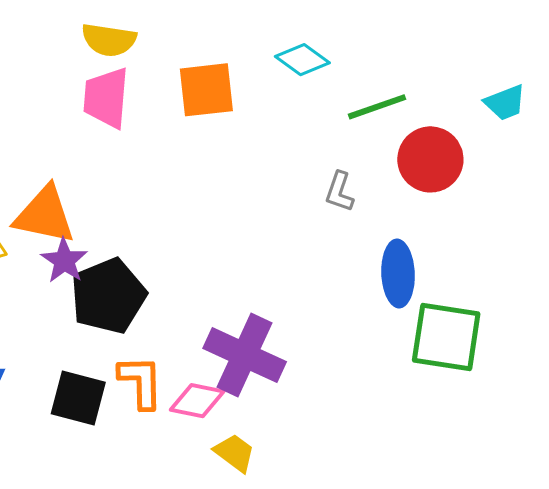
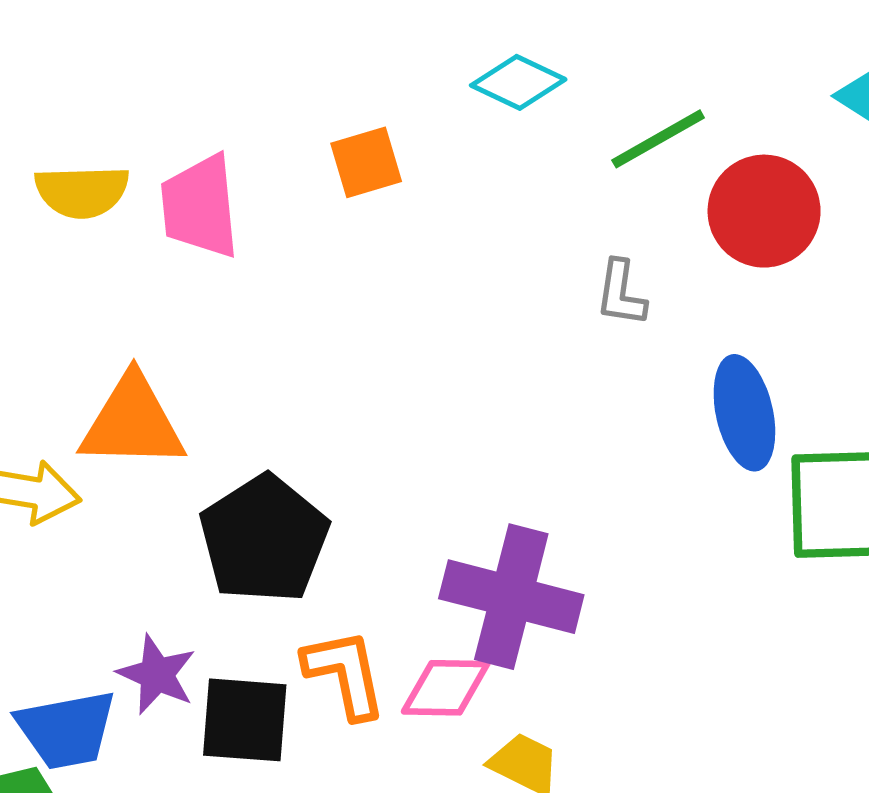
yellow semicircle: (109, 40) -> (82, 192), moved
orange square: (206, 90) -> (366, 162), size x0.7
purple star: (64, 261) -> (157, 675), moved

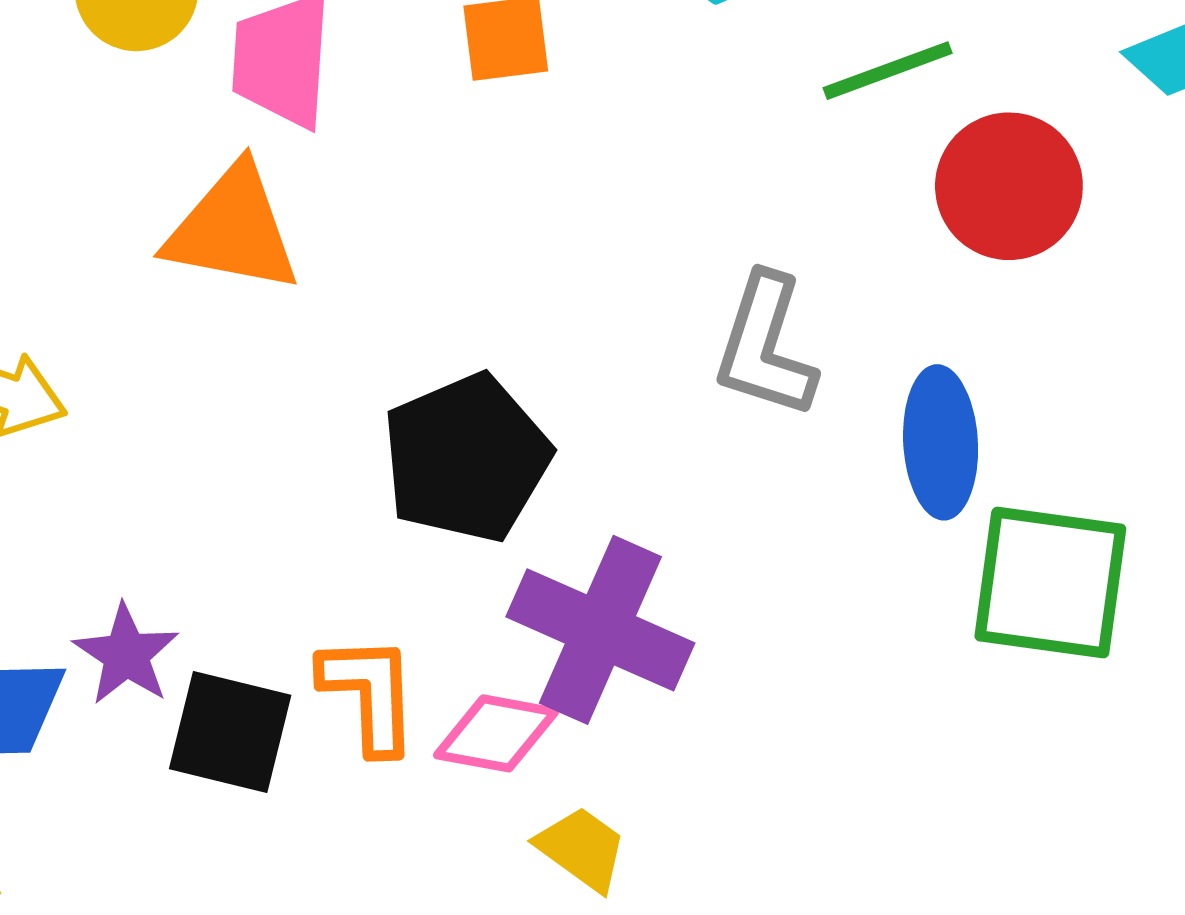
gray L-shape: (621, 293) -> (765, 346), moved, size x1.6
orange triangle: (132, 422) -> (233, 229), moved
black pentagon: (264, 539) -> (466, 458), moved

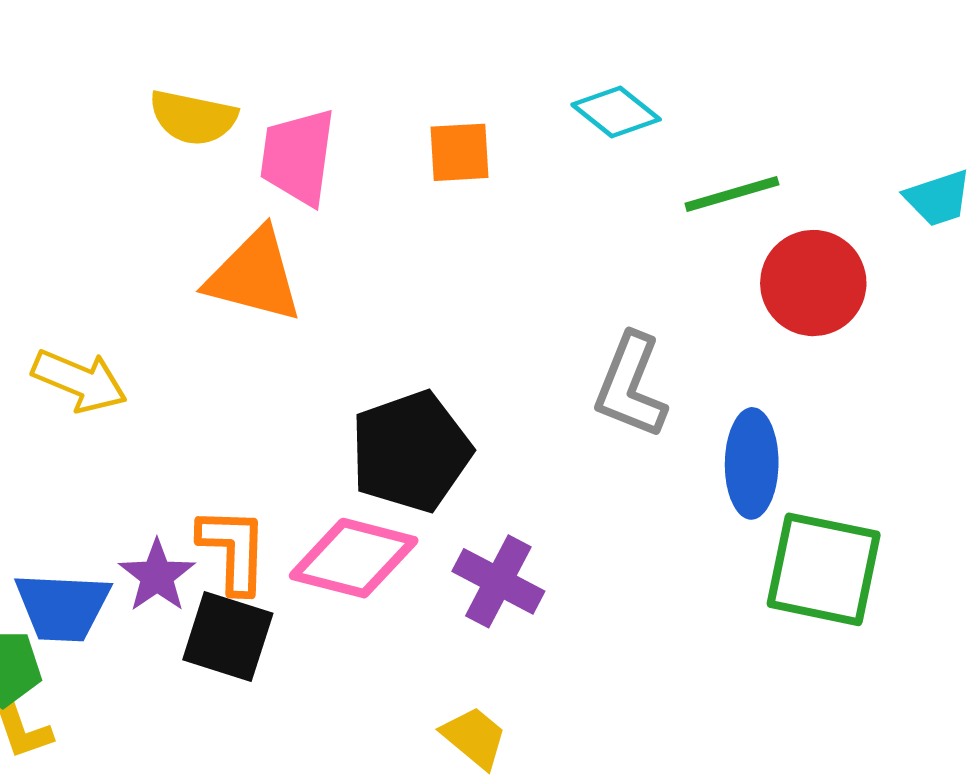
purple cross: (600, 630) -> (498, 581), size x0.7
orange L-shape: (369, 694) -> (233, 550), moved
pink diamond: (496, 733) -> (354, 558), moved, size x1.4

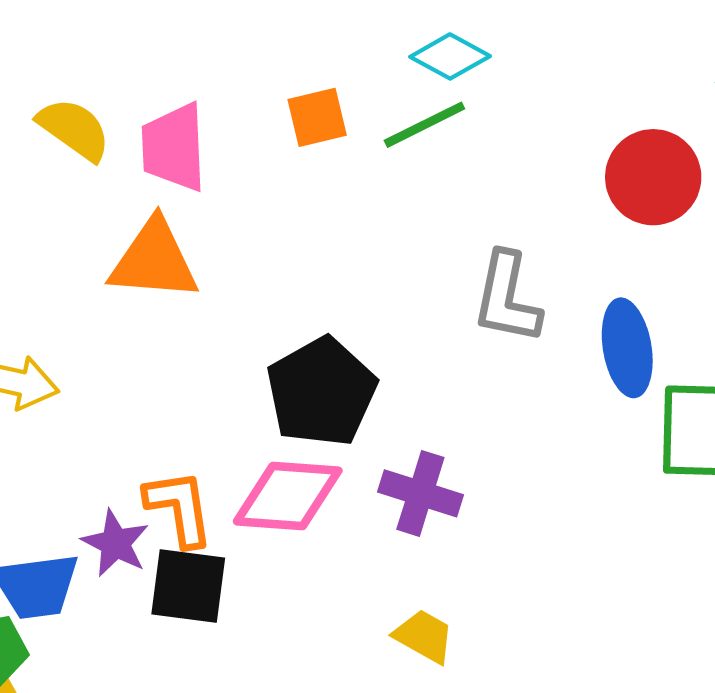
yellow semicircle: (193, 118) -> (74, 129), turned -146
green line: (732, 194) -> (424, 125), moved

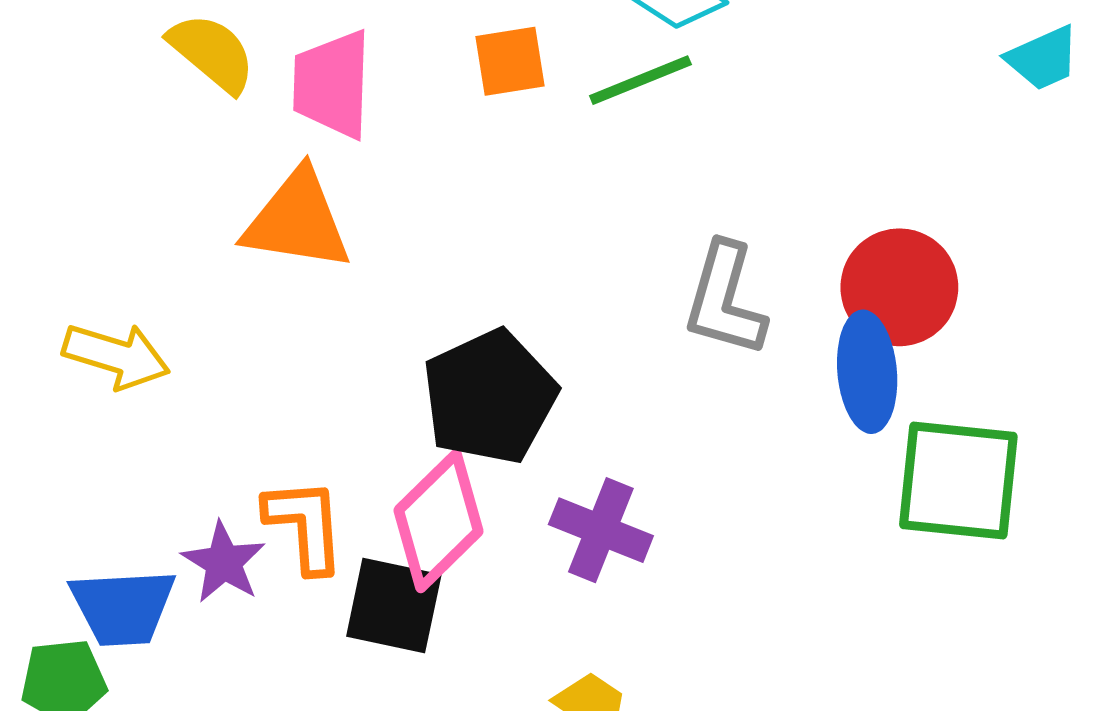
red circle: (653, 177) -> (899, 287), moved
pink diamond: (288, 496) -> (439, 521), turned -53
black square: (188, 586) -> (394, 605), moved

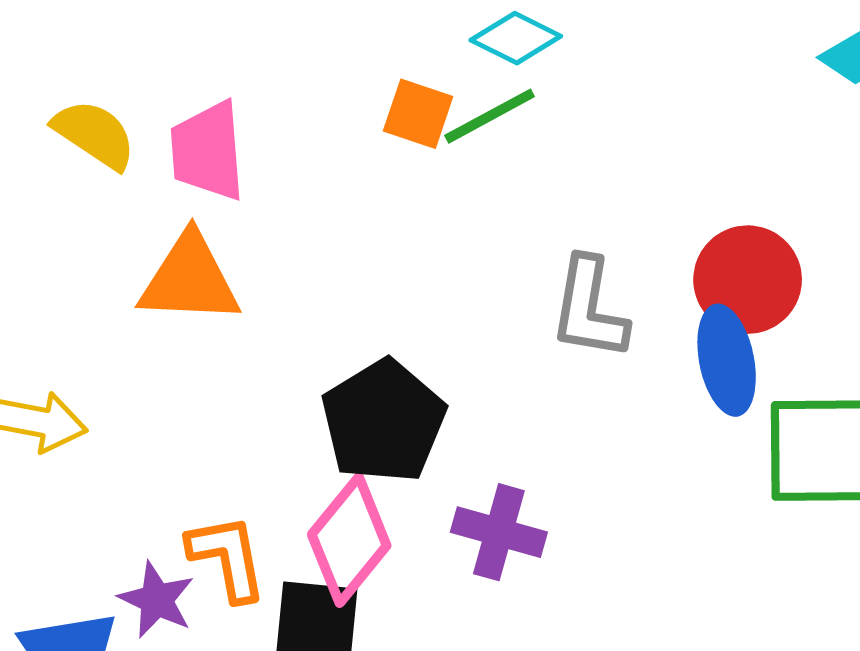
orange square: (510, 61) -> (418, 114), moved, turned 34

